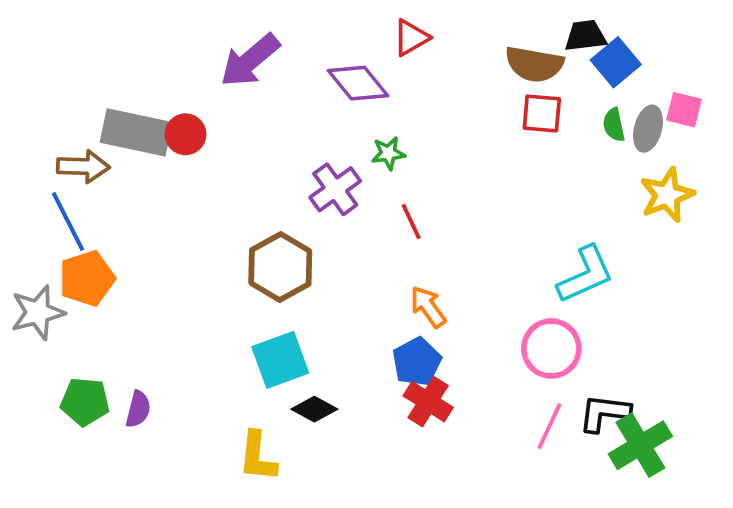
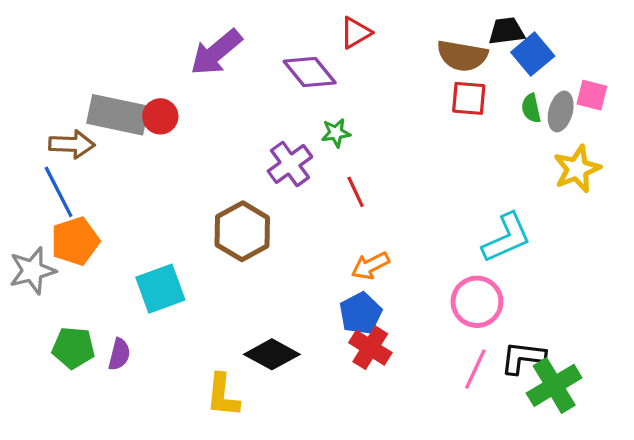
orange arrow: (428, 307) -> (370, 266), turned -81
cyan square: (280, 360) -> (160, 289), moved
black diamond: (314, 409) -> (272, 354), size x1.4

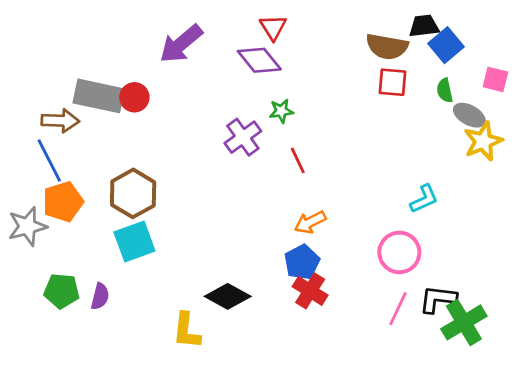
red triangle: (356, 33) -> (273, 27), moved, turned -32
gray ellipse: (561, 111) -> (469, 115), moved, turned -76
brown hexagon: (242, 231) -> (133, 193), moved
cyan L-shape: (506, 238) -> (424, 199), size x0.7

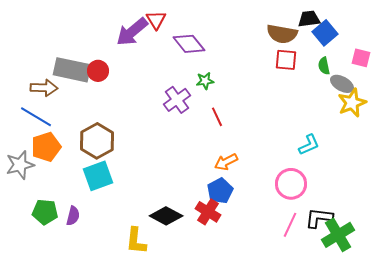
red triangle: (273, 27) -> (156, 20), moved
blue line: (49, 160) -> (36, 117), turned -32
red cross: (310, 291) -> (208, 212), moved

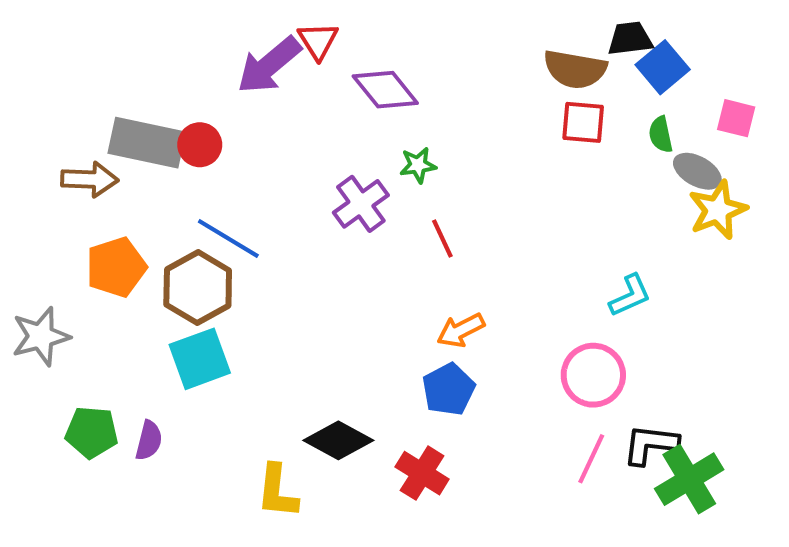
blue line: (36, 117) -> (228, 239), moved
orange pentagon: (46, 147) -> (116, 267), moved
red cross: (208, 212) -> (422, 473), moved

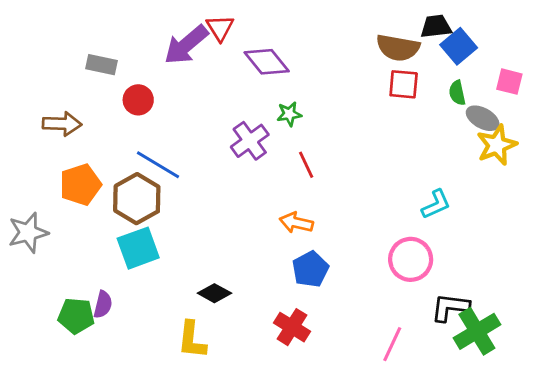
gray rectangle: (147, 143) -> (102, 65), moved, size x0.6
orange arrow: (461, 330) -> (296, 223), moved, turned 40
green pentagon: (92, 432) -> (76, 316), moved
black diamond: (338, 440) -> (214, 293), moved, size x0.7
pink line: (591, 459) -> (392, 344), moved

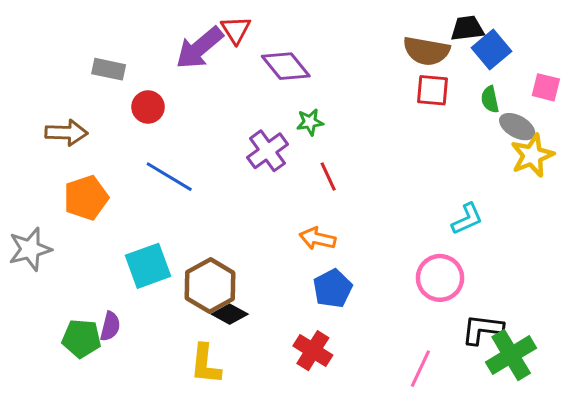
brown hexagon: (137, 199) -> (210, 285), moved

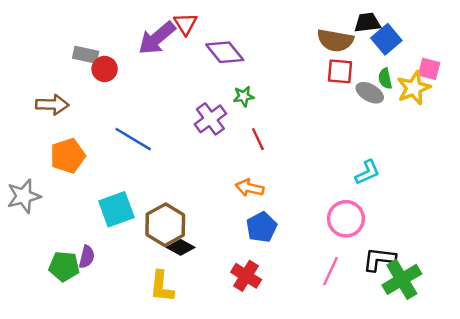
red circle: (148, 107) -> (105, 69), moved
gray ellipse: (517, 127) -> (370, 93), moved
yellow star: (532, 155) -> (414, 88), moved
pink line: (420, 369) -> (330, 271), moved

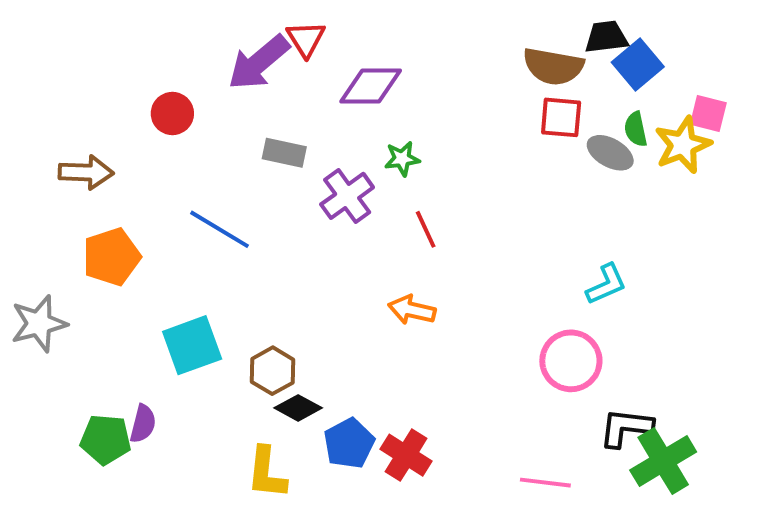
purple diamond: (225, 52) -> (371, 86), turned -51
gray rectangle: (86, 55) -> (284, 153), moved
brown hexagon: (165, 225) -> (273, 371), size x0.7
blue pentagon: (262, 227) -> (349, 443), moved
pink line: (330, 271) -> (545, 483), moved, turned 72

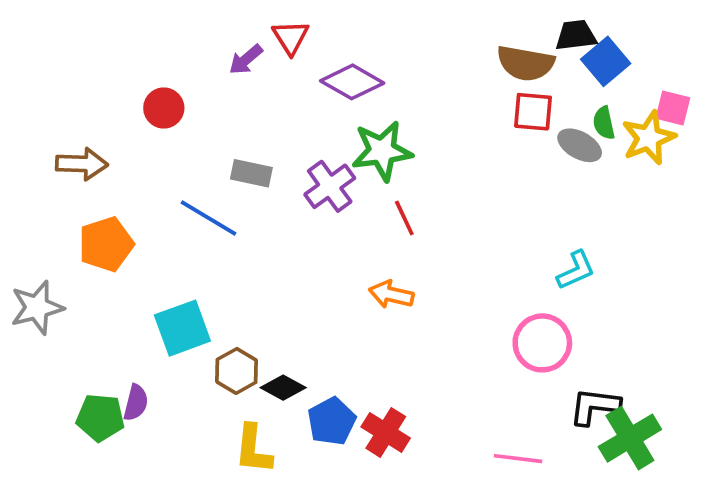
purple arrow: (259, 62) -> (246, 60), size x0.6
purple diamond: (371, 86) -> (352, 82), turned 30
gray rectangle: (284, 153) -> (251, 173), moved
green star: (402, 159) -> (382, 151), size x1.8
brown hexagon: (273, 371) -> (236, 371), moved

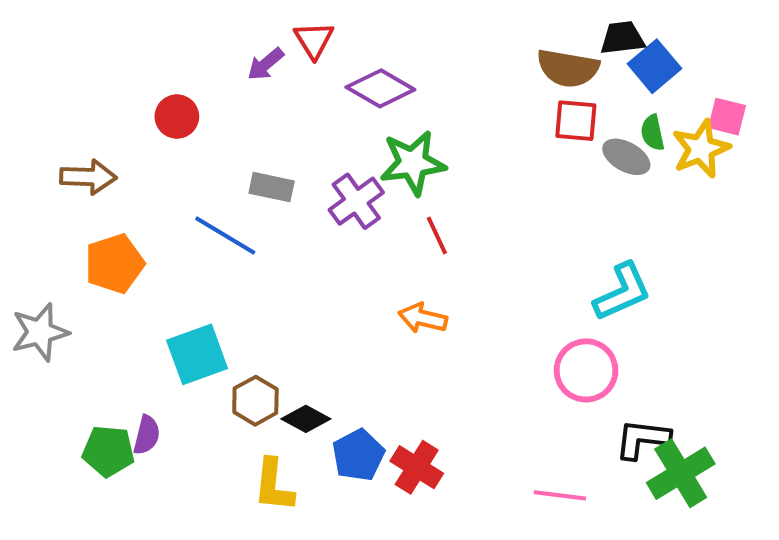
cyan L-shape: (576, 270) -> (622, 292), size x1.4

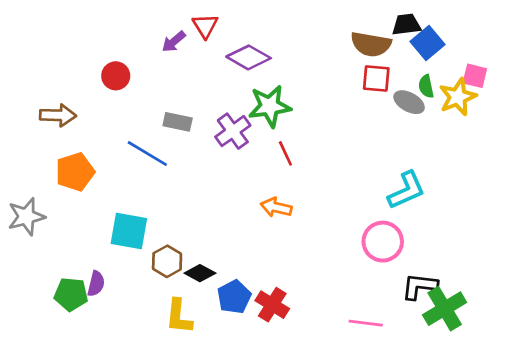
cyan square: (197, 354) -> (129, 231), turned 30

